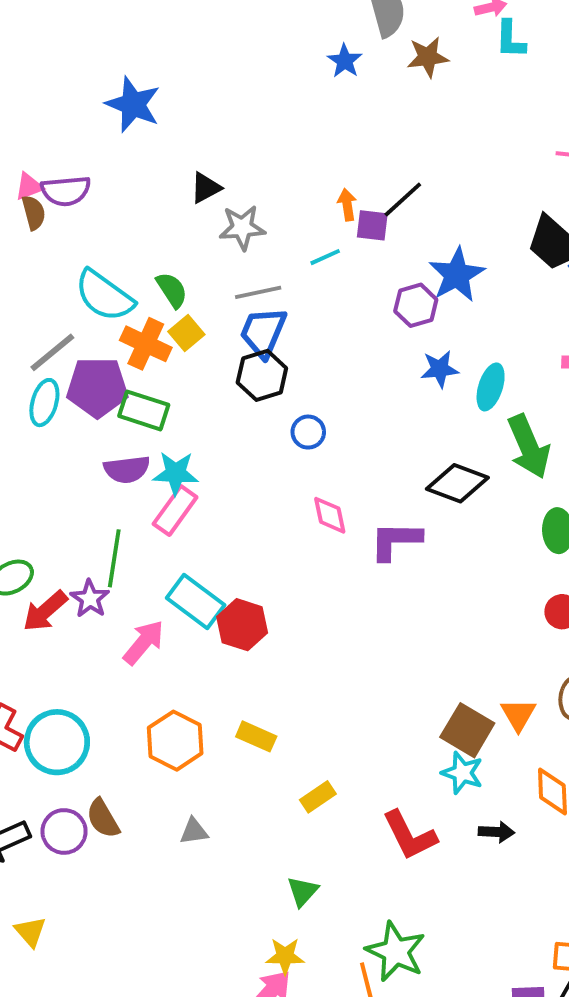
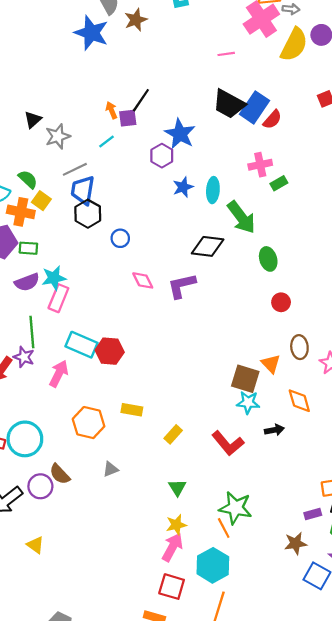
blue star: (345, 61) -> (91, 33), size x1.8
green rectangle: (144, 410) -> (28, 248), size x0.7

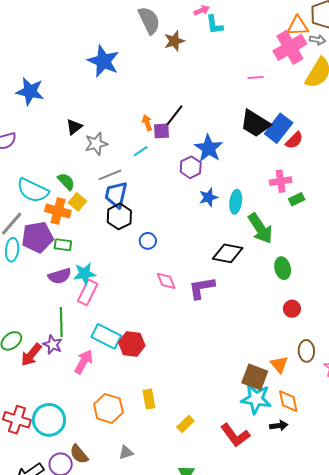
blue star: (91, 33) -> (103, 61), moved
orange diamond: (299, 401) -> (288, 401), moved
cyan star: (248, 402) -> (256, 399), size x1.4
yellow rectangle: (132, 410) -> (149, 399), turned 66

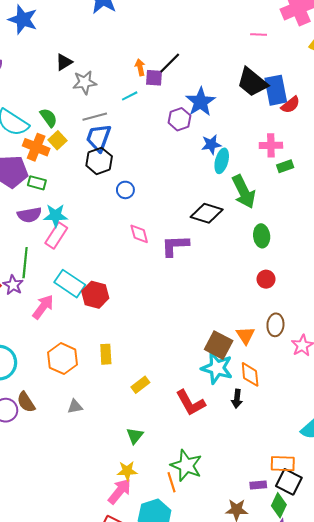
blue rectangle: (279, 128) -> (276, 90), turned -56
blue star: (208, 197) -> (211, 144), moved
black arrow: (279, 426) -> (237, 399), turned 96

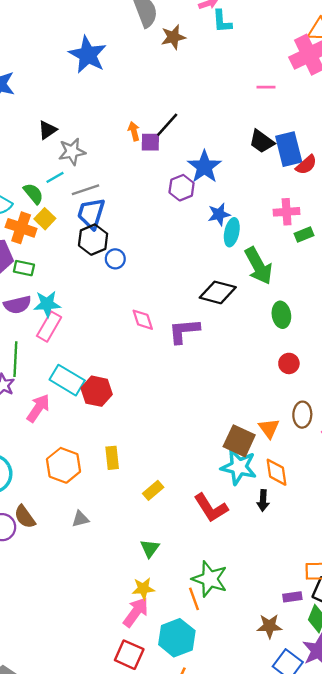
black trapezoid: (252, 82) -> (262, 142), size x0.7
cyan line: (130, 96) -> (55, 177), moved
blue circle: (125, 190) -> (115, 259), moved

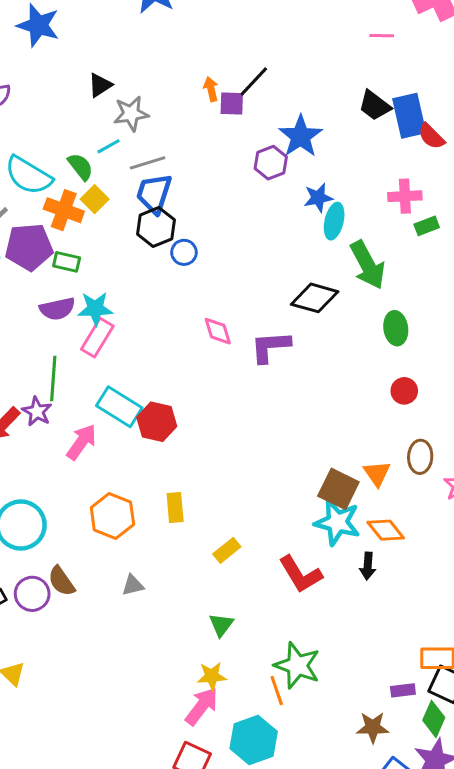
red semicircle: (306, 165) -> (431, 136), turned 85
orange diamond: (277, 472) -> (386, 530), turned -32

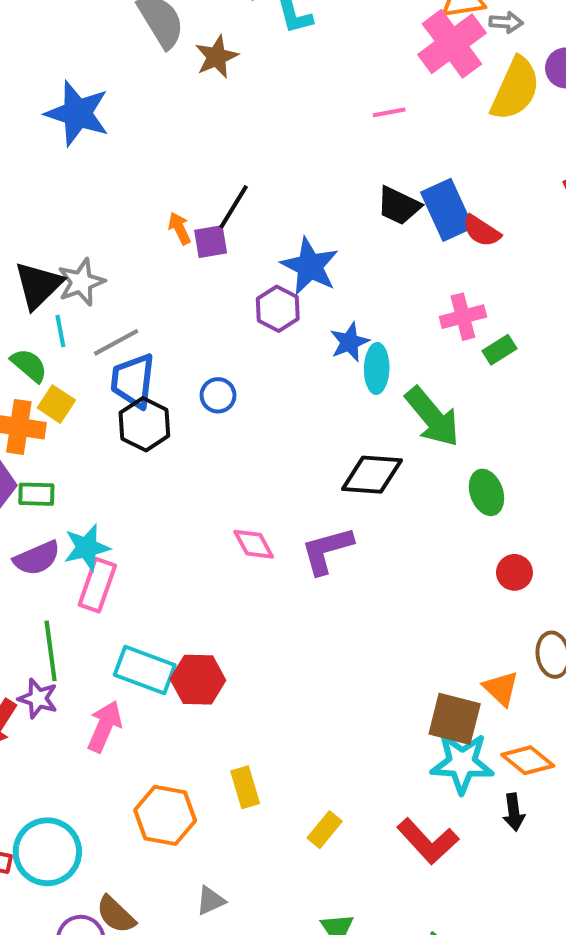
black triangle: (100, 85) -> (38, 285), moved, size x1.5
cyan line: (109, 146) -> (60, 331), turned -60
blue circle: (184, 252) -> (218, 395), moved

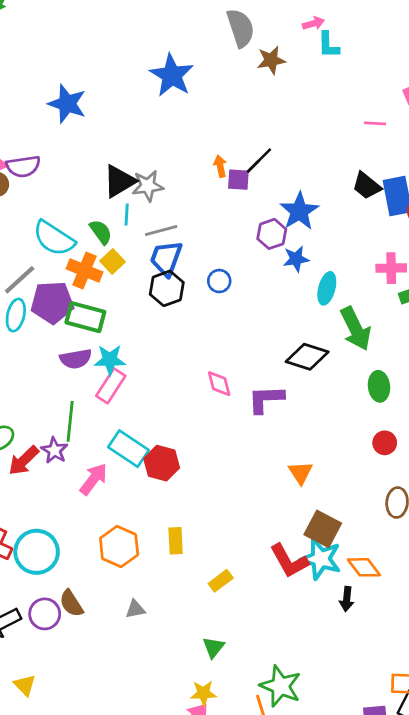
blue star: (350, 342) -> (296, 259), moved
green rectangle: (36, 494) -> (85, 317), size x1.6
orange triangle: (501, 688) -> (301, 473), moved
red L-shape: (428, 841) -> (289, 561), moved

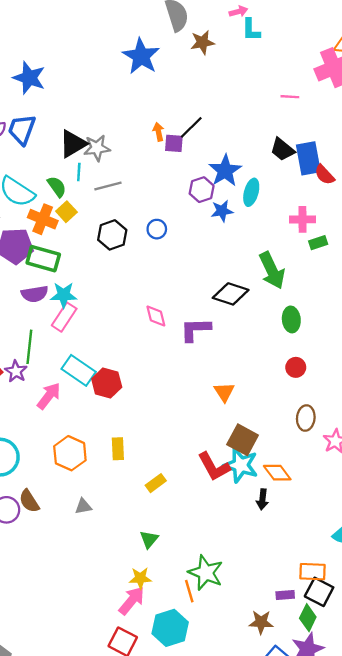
blue star: (172, 75) -> (141, 56), moved
blue trapezoid: (166, 258) -> (22, 129), moved
cyan ellipse: (327, 288) -> (251, 192), moved

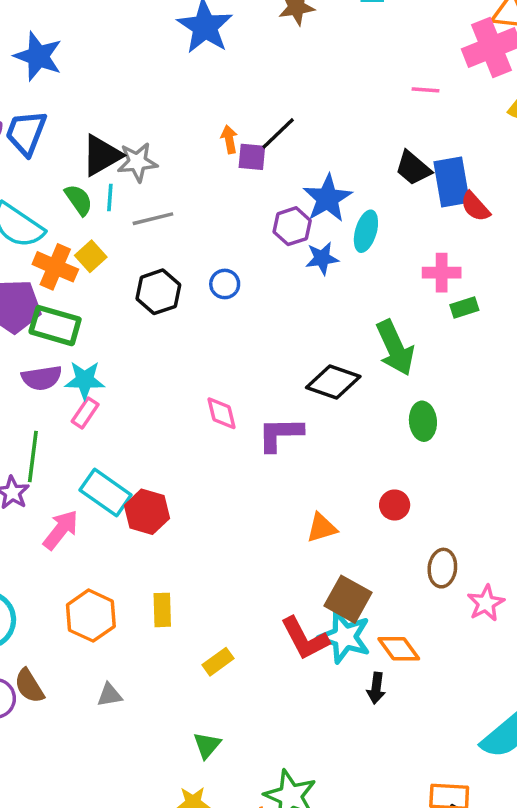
green semicircle: (57, 187) -> (79, 200), moved
pink rectangle: (64, 317) -> (85, 413), size x0.7
red circle: (296, 367) -> (395, 505), moved
orange triangle: (224, 392) -> (322, 528), turned 45

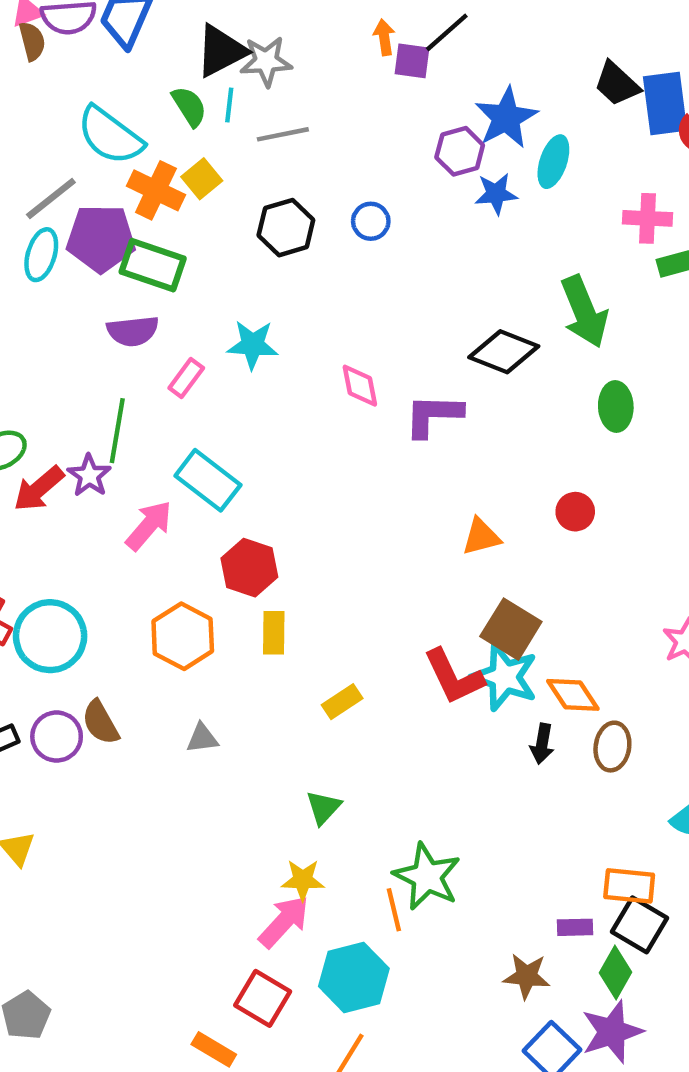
cyan star: (85, 380) -> (253, 345), moved
red hexagon: (147, 512) -> (249, 568), moved
brown ellipse: (442, 568) -> (612, 747), moved

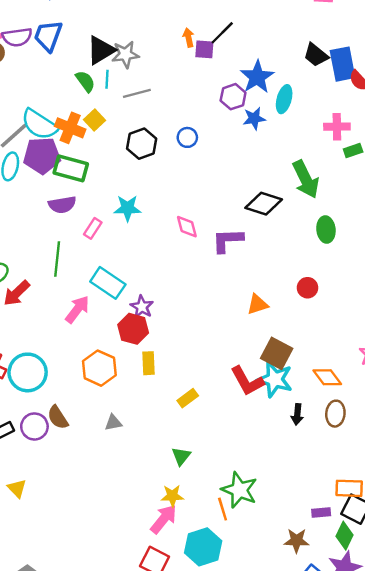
cyan semicircle: (110, 136) -> (39, 124), moved
purple star: (89, 476) -> (142, 307), moved
orange diamond: (573, 695) -> (327, 377), moved

